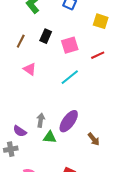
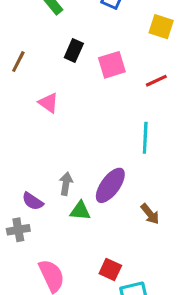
brown line: (21, 41) -> (18, 62), moved
cyan line: (70, 77) -> (145, 138), moved, turned -48

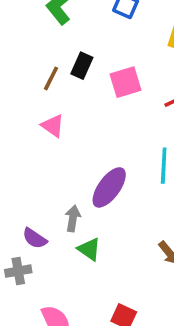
brown line: (18, 62) -> (51, 78), moved
purple ellipse: (110, 185) -> (109, 187), moved
green triangle: (80, 211) -> (89, 249), turned 30

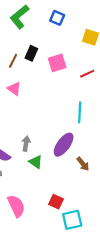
purple ellipse: (109, 187) -> (64, 145), moved

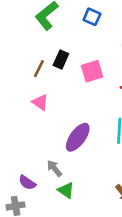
gray arrow: (26, 144) -> (54, 168), turned -48
purple ellipse: (64, 145) -> (78, 137), moved

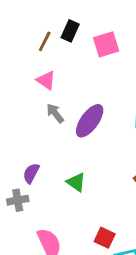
gray arrow: (54, 168) -> (55, 113), moved
purple semicircle: (27, 183) -> (31, 173), turned 84

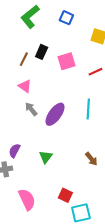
green triangle: (76, 182) -> (46, 157), turned 32

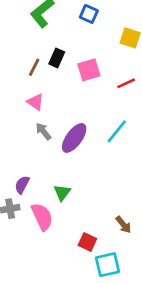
cyan line: (88, 109) -> (117, 131), turned 36
brown arrow: (91, 159) -> (123, 225), moved
pink semicircle: (27, 199) -> (42, 217), moved

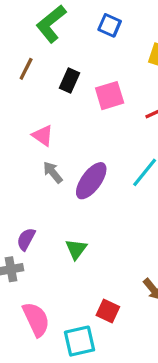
brown line: (34, 67) -> (26, 69), moved
pink semicircle: (42, 217) -> (36, 319), moved
cyan square: (107, 265) -> (80, 341), moved

